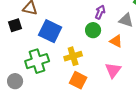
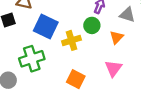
orange triangle: (116, 41) -> (117, 37), turned 48
yellow cross: (73, 56) -> (71, 40), moved

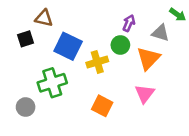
orange triangle: (117, 37) -> (148, 58), size x1.5

